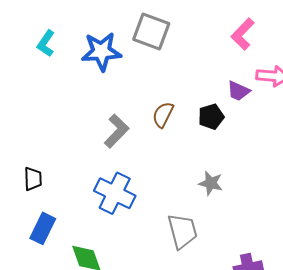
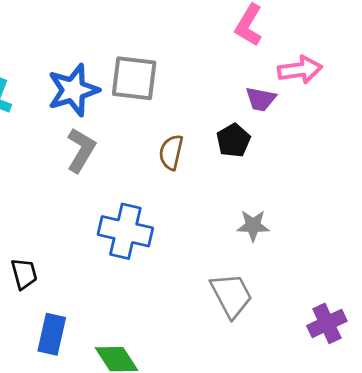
gray square: (151, 32) -> (134, 78), moved
gray L-shape: (117, 131) -> (81, 150), moved
blue cross: (115, 193) -> (125, 231), moved

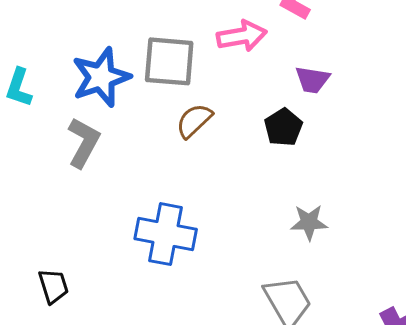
pink arrow: (300, 70) -> (242, 36), moved
gray L-shape: (81, 150) -> (84, 143), moved
brown semicircle: (171, 152) -> (194, 121), moved, turned 36

